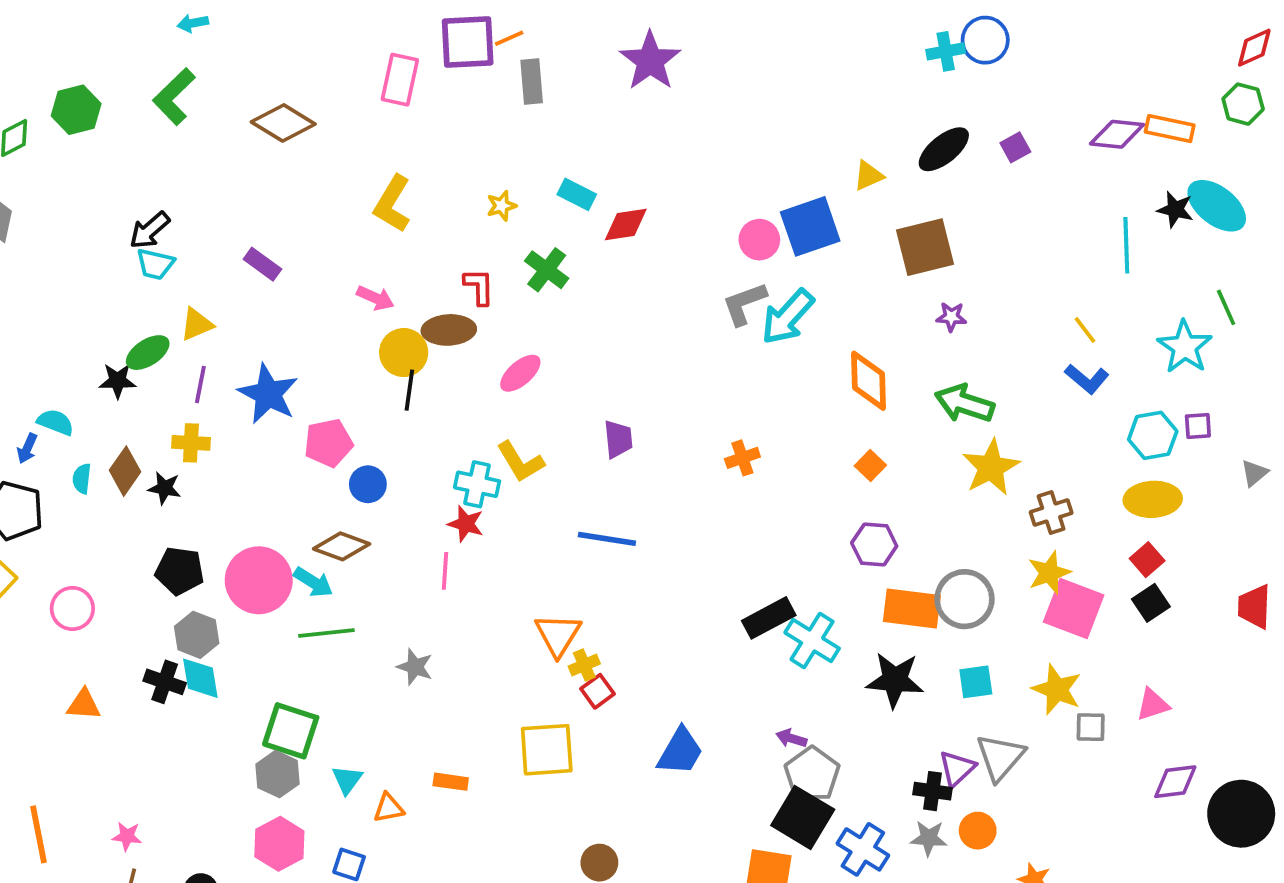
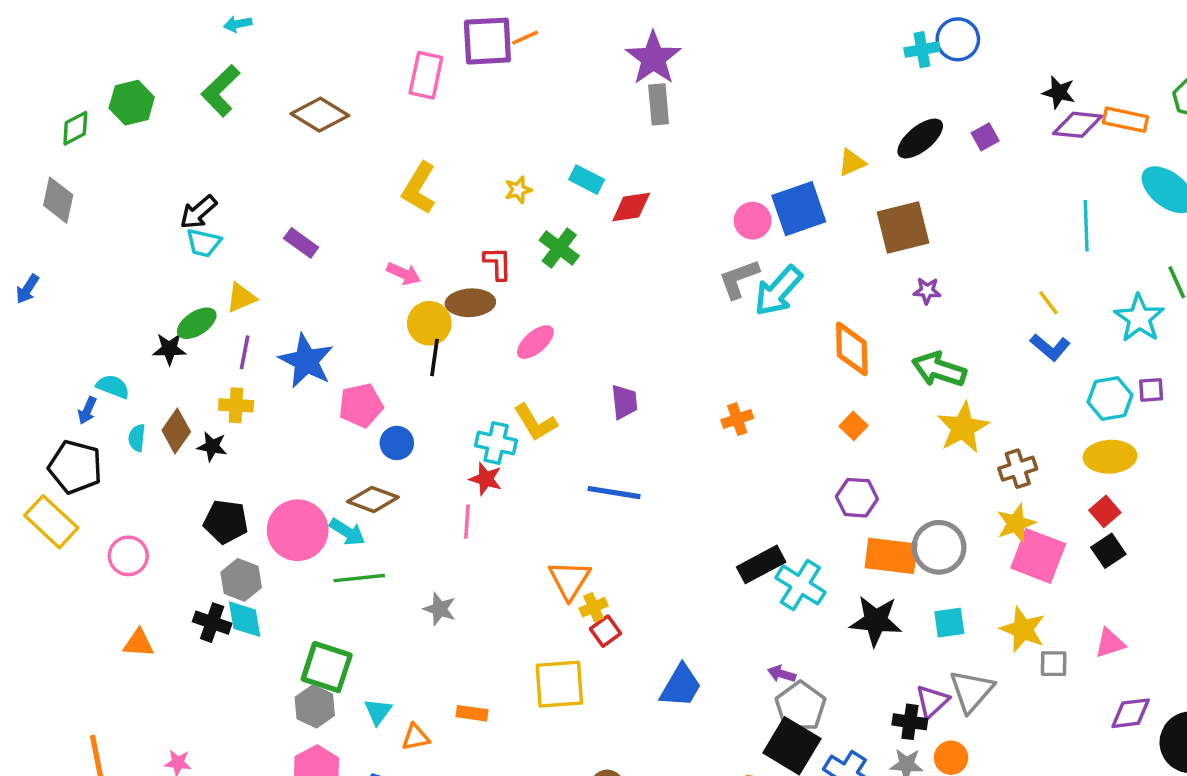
gray rectangle: (532, 82) -> (659, 104), moved
black star: (1175, 209) -> (1059, 92), moved

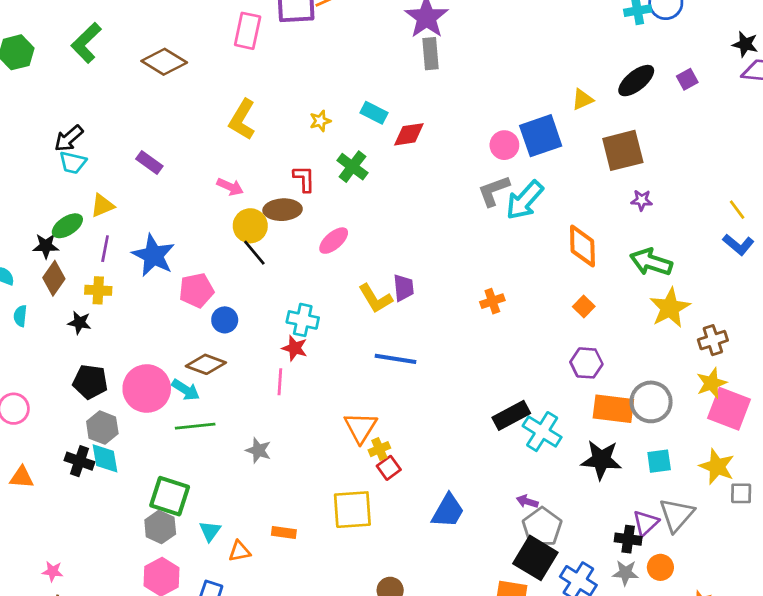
black line: (434, 357) -> (254, 253), turned -48
yellow L-shape: (535, 422) -> (375, 298), moved
brown diamond: (176, 431) -> (54, 278), moved

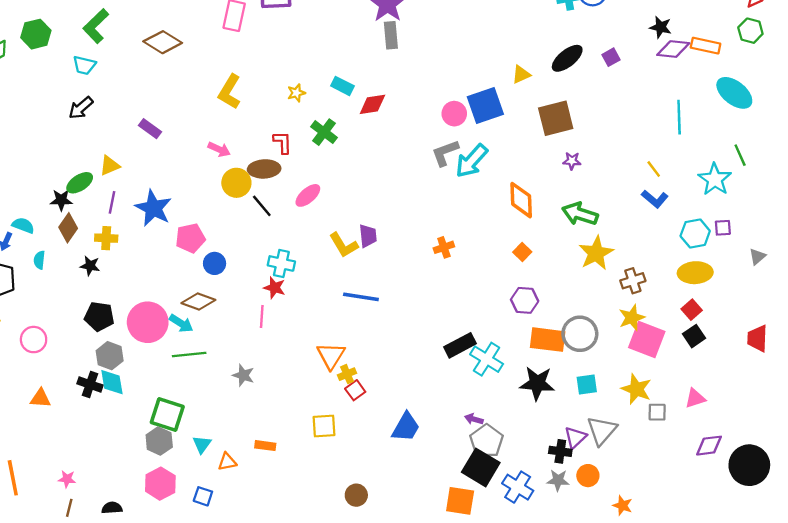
cyan trapezoid: (73, 163) -> (84, 65), moved
black line: (254, 253) -> (262, 206), moved
yellow square: (352, 510) -> (324, 426), size x0.7

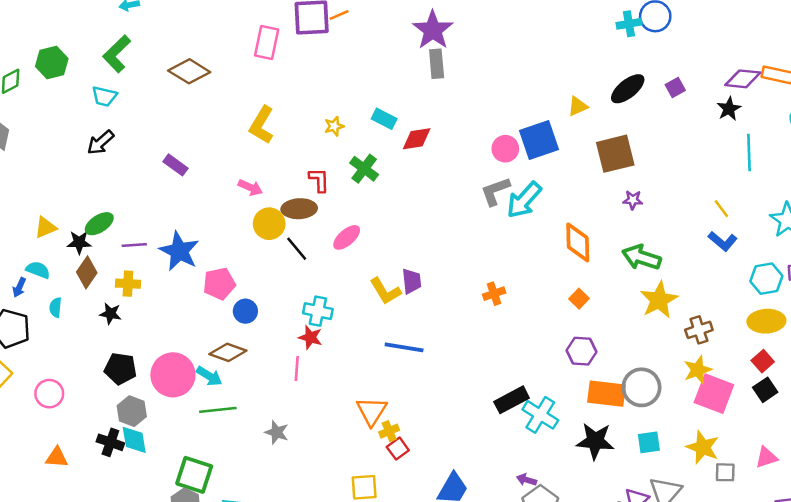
black star: (661, 27) -> (729, 109), moved, turned 30
yellow triangle: (110, 165) -> (46, 227), moved
purple line: (112, 202) -> (134, 245), turned 75

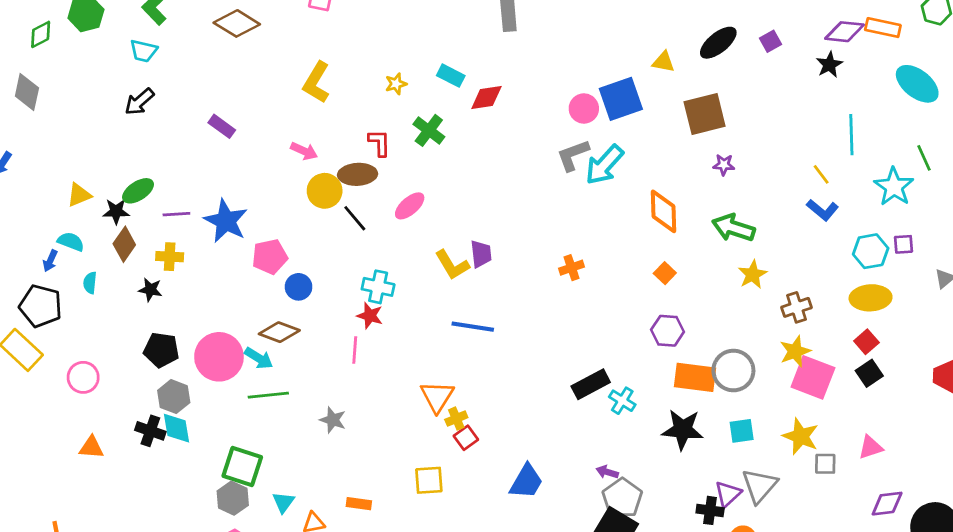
yellow triangle: (578, 106) -> (663, 62), turned 35
cyan line: (749, 152) -> (851, 135), moved
yellow star: (659, 300) -> (753, 274), size x0.7
cyan cross: (540, 415) -> (622, 401), size x0.7

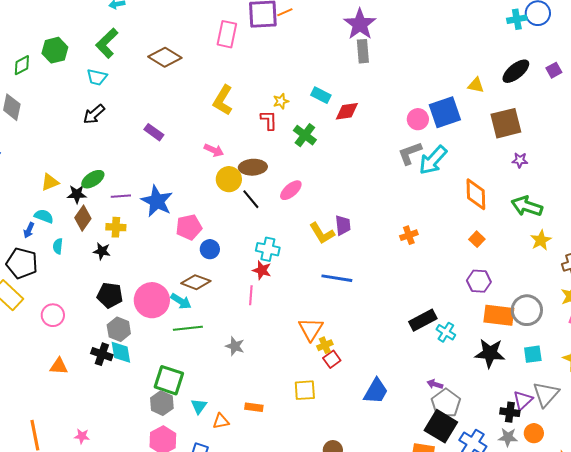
red L-shape: (379, 143) -> (269, 120), moved

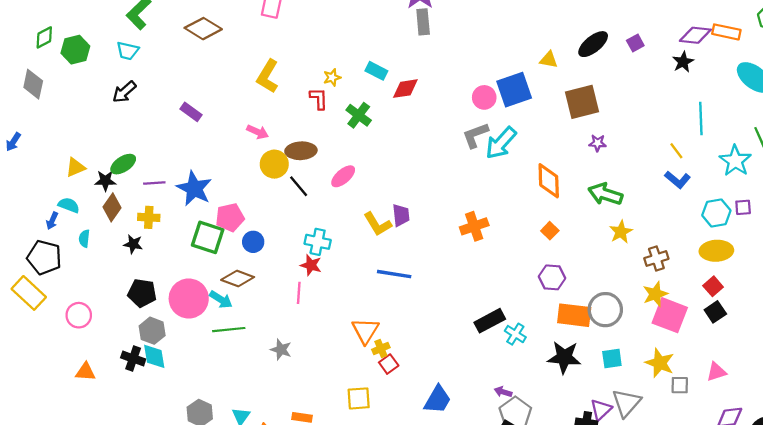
green hexagon: (55, 50) -> (75, 50), moved
orange cross: (409, 235) -> (474, 226), size x1.4
green square: (169, 380) -> (208, 237), moved

